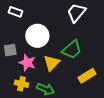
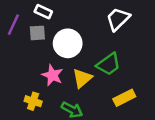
gray square: (10, 50) -> (37, 33), moved
yellow cross: (21, 84) -> (33, 101), moved

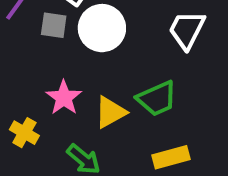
white trapezoid: (118, 19) -> (187, 30), turned -30
white circle: (68, 43) -> (102, 28), moved

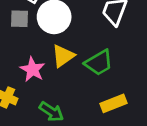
yellow triangle: (110, 112) -> (63, 56), moved

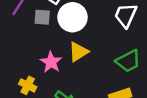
green trapezoid: (99, 63) -> (128, 61), moved

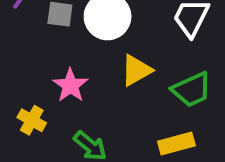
yellow triangle: (78, 52) -> (136, 70), moved

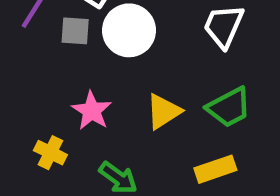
yellow triangle: (136, 70) -> (163, 111), moved

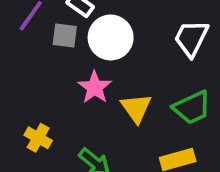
pink star: (92, 111) -> (95, 87), moved
yellow triangle: (163, 111) -> (136, 108), turned -36

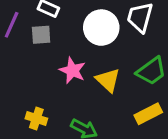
white circle: (111, 37) -> (101, 28), moved

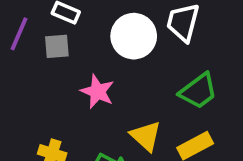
yellow triangle: (108, 80) -> (146, 136), moved

